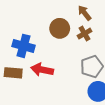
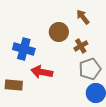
brown cross: (85, 34) -> (81, 46), moved
brown rectangle: (13, 73) -> (14, 85), moved

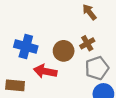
brown circle: (59, 32) -> (64, 51), moved

